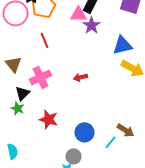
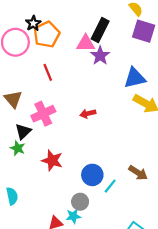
cyan line: (110, 142) -> (110, 186), moved

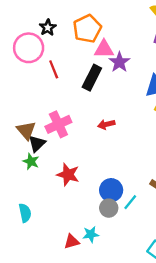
black rectangle: (100, 30) -> (92, 78), moved
orange pentagon: (47, 34) -> (87, 29), moved
red line: (48, 72) -> (54, 69), moved
brown triangle: (13, 99) -> (26, 130), moved
gray circle: (80, 202) -> (109, 208), moved

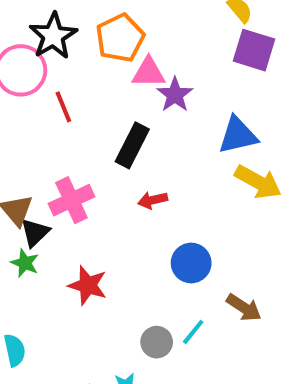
black star: (48, 28) -> (53, 36), size x1.6
black rectangle: (92, 78) -> (132, 145), moved
blue circle: (111, 190) -> (191, 263), moved

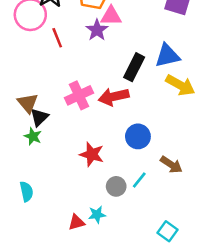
purple star: (175, 95) -> (97, 30), moved
black rectangle: (132, 145) -> (134, 67), moved
pink cross: (71, 200) -> (79, 95), moved
red arrow: (153, 200) -> (114, 97), size x1.6
red star: (88, 285) -> (92, 154), moved

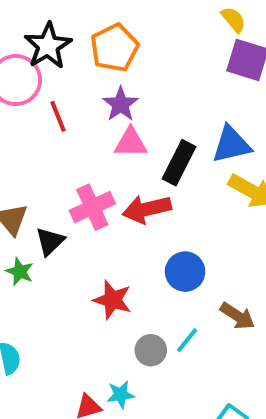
pink triangle: (111, 16) -> (131, 143), moved
black triangle: (39, 117) -> (50, 241), moved

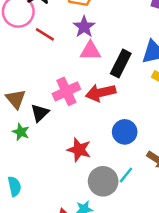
red line: (58, 116) -> (45, 34), turned -36
gray circle: (151, 350) -> (103, 181), size x1.5

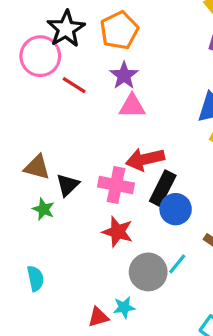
black rectangle: (121, 63) -> (163, 188), moved
pink cross: (66, 91) -> (116, 185), moved, turned 36
brown triangle: (16, 99) -> (37, 167), turned -35

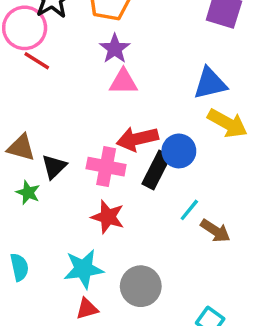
red line: (74, 85) -> (37, 61), moved
blue circle: (176, 209) -> (179, 151), moved
cyan line: (177, 264) -> (189, 210), moved
gray circle: (148, 272) -> (141, 286), moved
cyan star: (124, 307) -> (84, 269), moved, size x1.6

